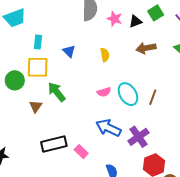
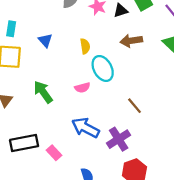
green arrow: (57, 92) -> (43, 92), moved
cyan ellipse: (128, 94) -> (103, 68), moved
brown line: (153, 97) -> (135, 106), moved, turned -63

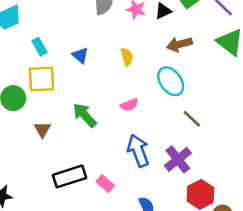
cyan rectangle: (11, 29) -> (39, 47), turned -32
cyan ellipse: (103, 68) -> (171, 81), moved
blue arrow: (86, 128) -> (138, 151), turned 48

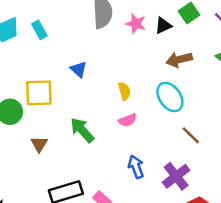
cyan rectangle: (39, 47) -> (39, 30), moved
yellow semicircle: (127, 57) -> (124, 91), moved
blue arrow: (138, 151) -> (136, 167), size x0.7

